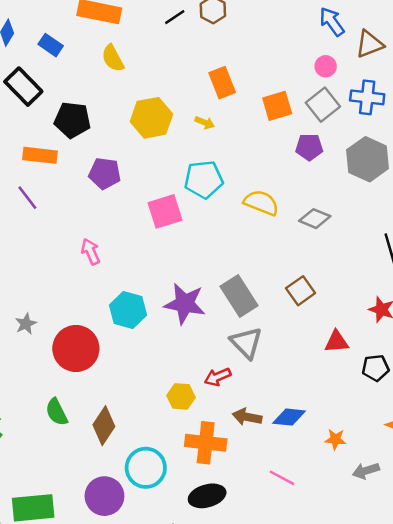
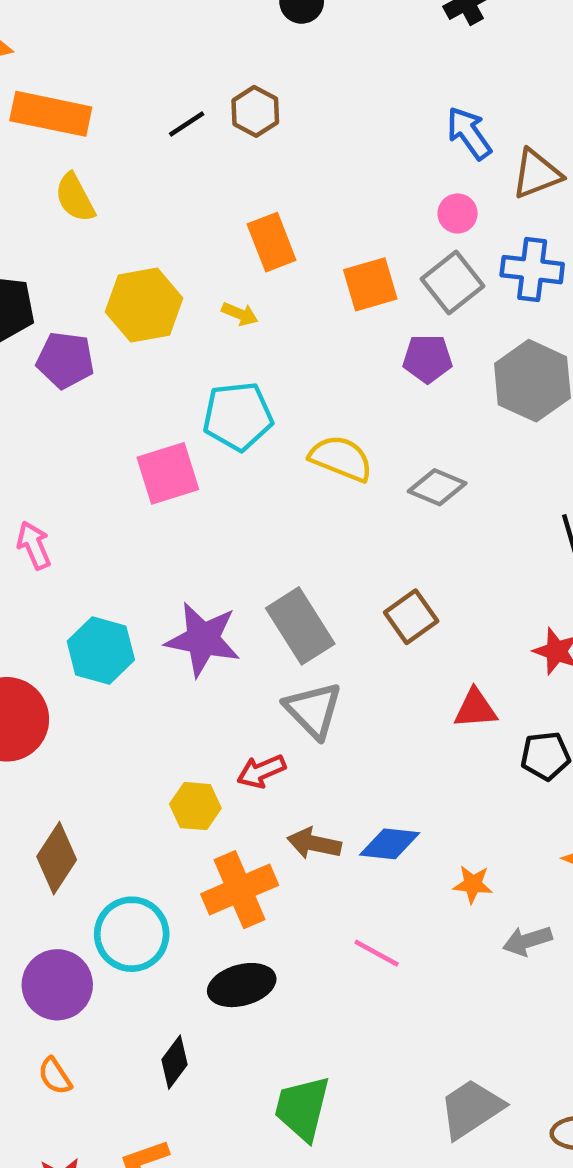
purple pentagon: (105, 173) -> (65, 360), moved
orange cross: (206, 443) -> (240, 890), turned -30

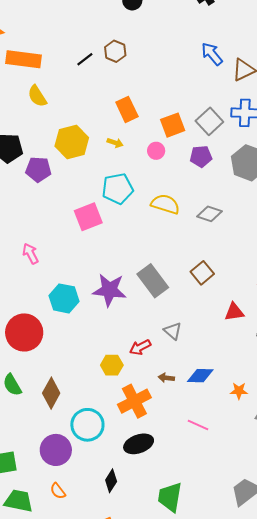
pink circle: (458, 213) -> (156, 151), moved
gray triangle: (313, 710) -> (173, 331), moved, size x0.7
brown arrow: (314, 843) -> (166, 378), size x0.7

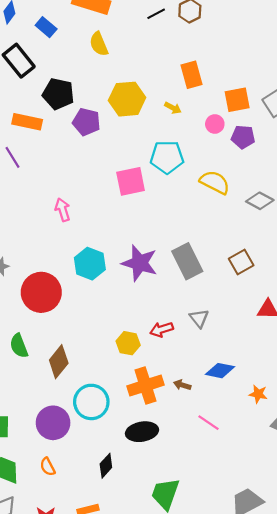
purple pentagon: (201, 156) -> (243, 137), moved
brown arrow: (166, 378) -> (182, 385), moved

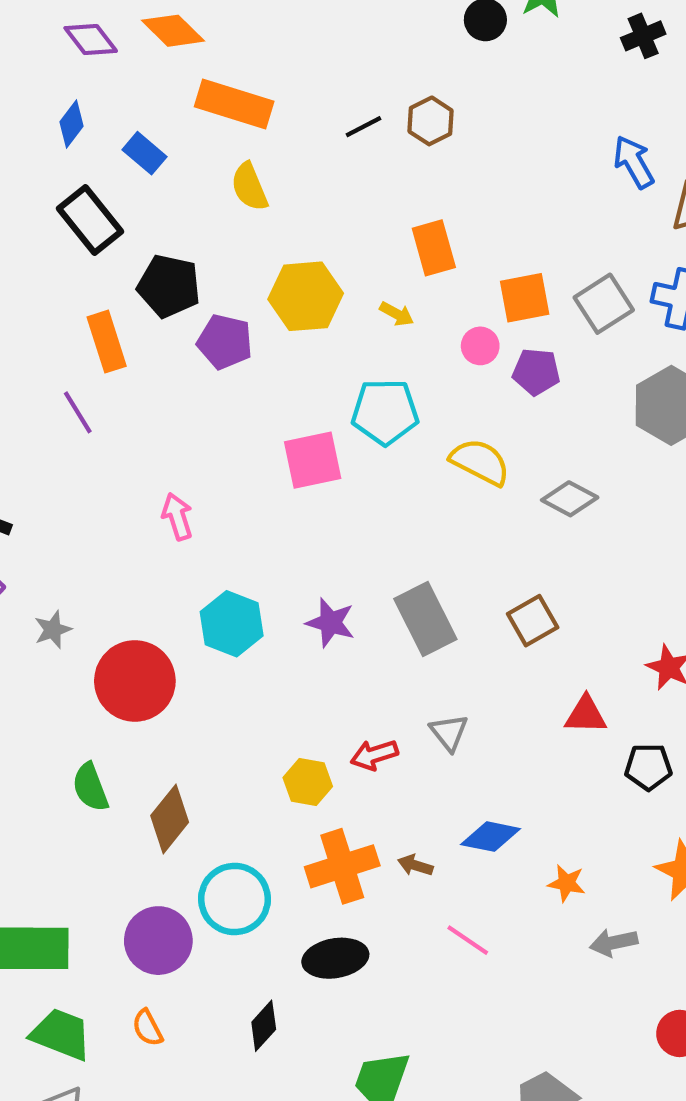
orange rectangle: (27, 122) -> (107, 342), turned 60
purple star: (140, 263) -> (330, 623), size x0.7

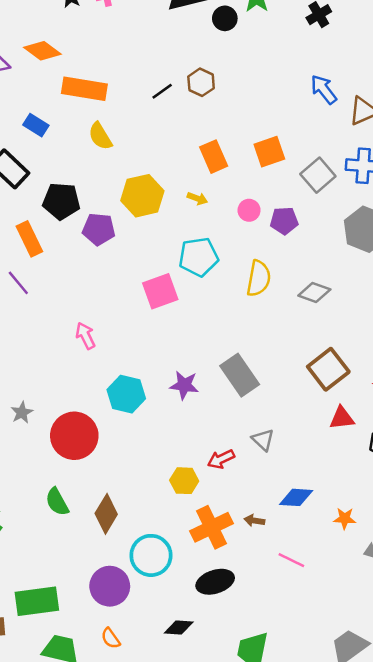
orange square: (525, 298) -> (269, 152), moved
yellow semicircle: (480, 462) -> (259, 278), turned 81
brown square: (533, 621) -> (328, 369), moved, size x1.4
black diamond: (264, 1026) -> (179, 627), turned 60

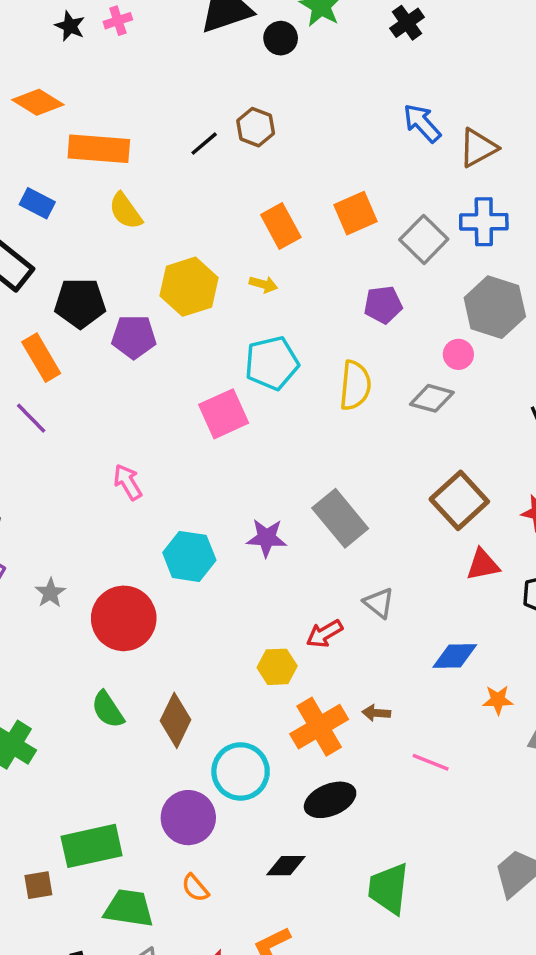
pink circle: (249, 210) -> (458, 354), moved
blue diamond: (296, 497) -> (455, 656), moved

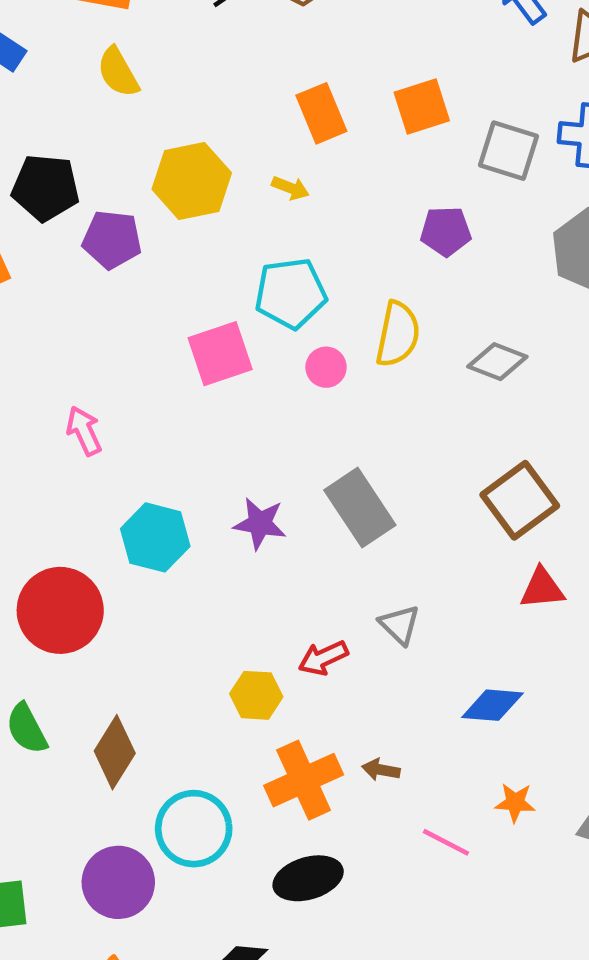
gray square: (424, 239) -> (508, 151), turned -33
pink circle: (458, 354) -> (326, 367), moved
orange star: (498, 700) -> (515, 803), moved

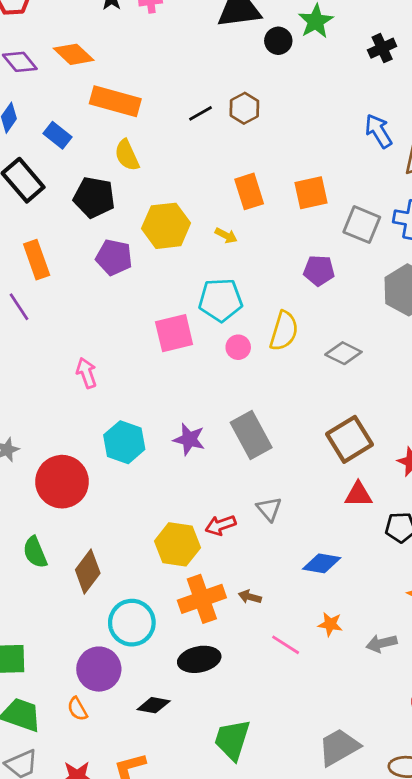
black pentagon: (46, 188) -> (94, 197), moved
yellow hexagon: (256, 695) -> (177, 544), size x1.4
purple circle: (118, 882) -> (99, 669), moved

